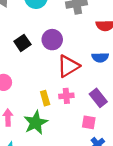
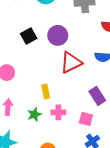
pink cross: (66, 96) -> (58, 112), moved
green star: (36, 123) -> (34, 114), size x0.6

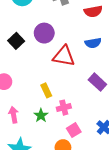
red triangle: (71, 63) -> (64, 56), turned 50
pink square: (86, 119) -> (74, 130), moved, turned -32

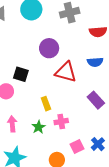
black square: (16, 41) -> (21, 74), moved, turned -35
pink square: (74, 130) -> (77, 146), moved

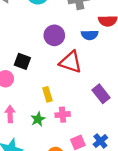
blue semicircle: (95, 62) -> (90, 35), moved

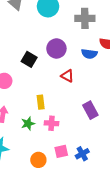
black square: (22, 61) -> (29, 59), moved
red triangle: (71, 62) -> (67, 76), size x0.6

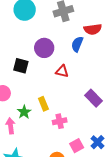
blue semicircle: (89, 54) -> (77, 44), turned 119
green star: (28, 124) -> (24, 112), moved

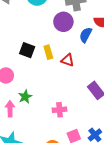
purple circle: (44, 48) -> (63, 22), moved
yellow rectangle: (43, 104) -> (48, 52), moved

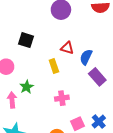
blue semicircle: (86, 35) -> (86, 57), moved
yellow rectangle: (48, 52) -> (54, 66), moved

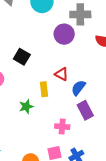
green star: (27, 87) -> (26, 107), moved
pink cross: (62, 98) -> (62, 127), moved

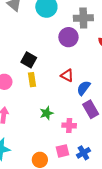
yellow rectangle: (44, 89) -> (32, 80), moved
green star: (26, 107) -> (47, 113), moved

